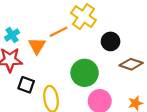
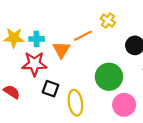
yellow cross: (83, 17) -> (108, 21), size x0.6
cyan cross: (12, 35) -> (37, 39), turned 32

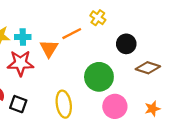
black square: (51, 89) -> (18, 104), moved

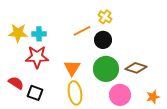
black circle: (126, 44) -> (103, 40), moved
orange triangle: (49, 48) -> (72, 68), moved
brown diamond: (148, 68) -> (136, 68), moved

